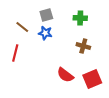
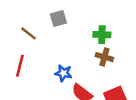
green cross: (80, 18) -> (102, 35), moved
blue star: (45, 33) -> (63, 73), moved

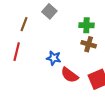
gray square: (58, 18) -> (49, 11), turned -32
brown line: (29, 33) -> (24, 24), turned 72

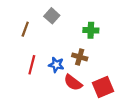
brown cross: (89, 44) -> (80, 57), moved
red line: (17, 52) -> (32, 65), moved

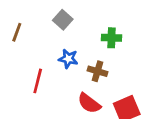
brown line: (25, 29) -> (17, 32), moved
blue star: (56, 65) -> (68, 59), moved

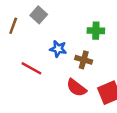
gray square: (63, 20) -> (39, 15), moved
red line: (38, 81) -> (31, 68), turned -75

